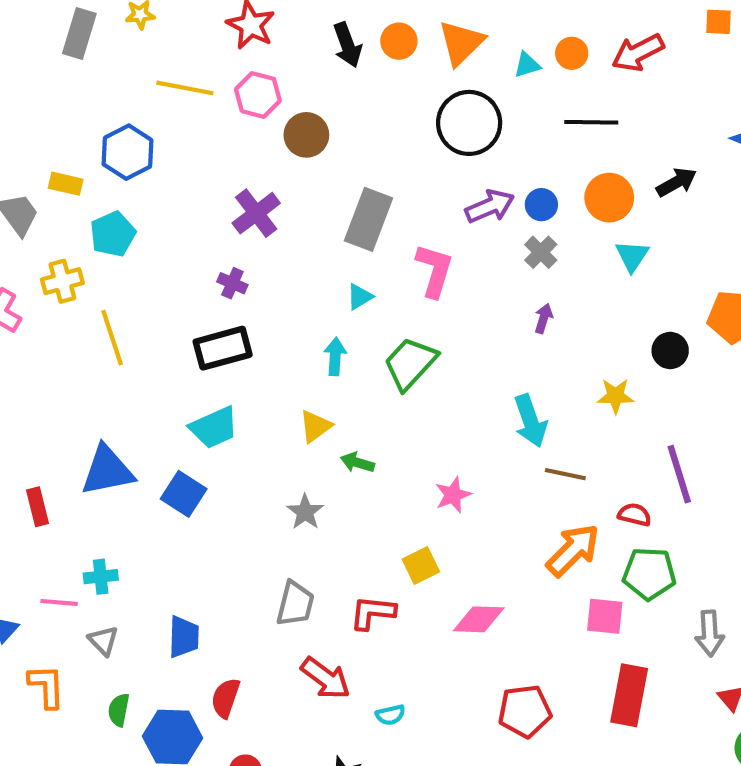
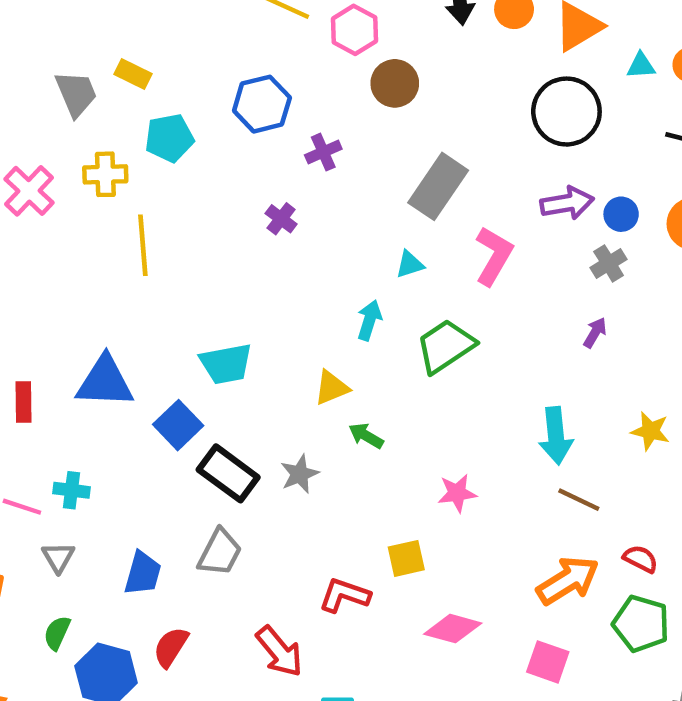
blue hexagon: (127, 152) -> (262, 104), moved
purple cross: (256, 213) -> (323, 152), size x0.7
black rectangle: (223, 348) -> (228, 473), moved, turned 38
gray trapezoid: (295, 604) -> (220, 552), moved
pink square: (605, 616) -> (548, 662), moved

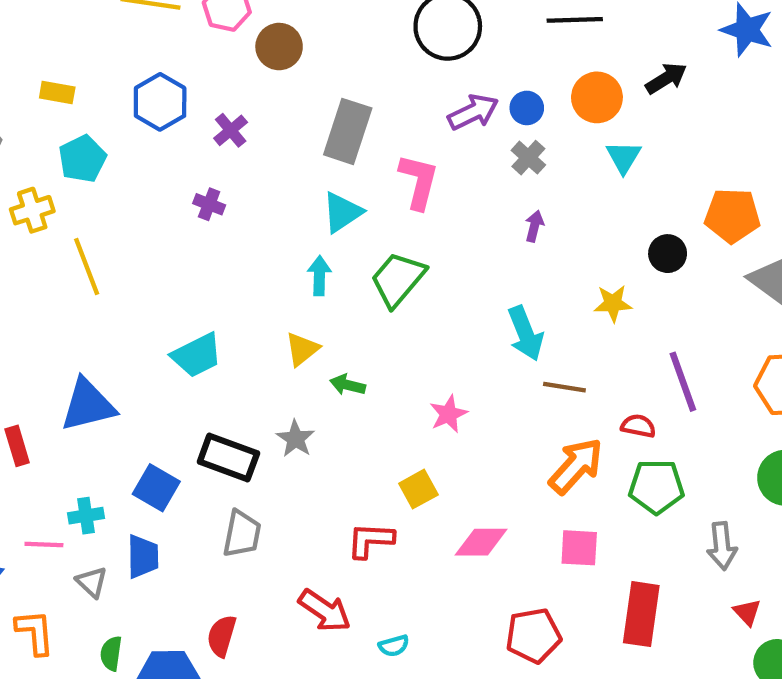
yellow rectangle: (133, 74) -> (57, 92), moved
cyan triangle: (410, 264) -> (342, 212), size x1.5
blue square: (178, 425) -> (156, 488), moved
blue trapezoid: (143, 573) -> (143, 557), moved

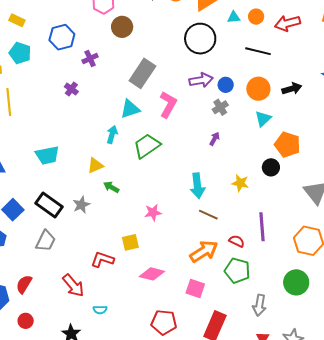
cyan pentagon: (82, 159) -> (20, 53), turned 30
orange pentagon: (732, 216) -> (287, 145), moved

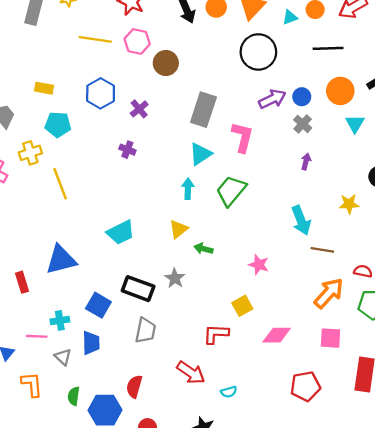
pink star: (153, 212) -> (259, 265), turned -30

